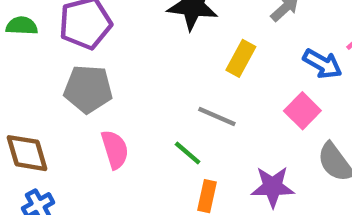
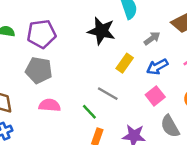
blue arrow: (322, 64) -> (157, 67), moved, turned 115
pink semicircle: (115, 149) -> (50, 105), turned -75

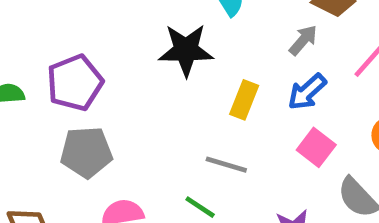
gray arrow: (152, 38) -> (303, 40), moved

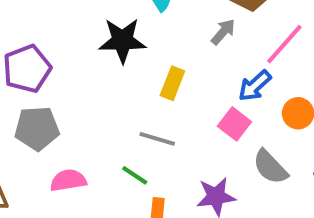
blue arrow: (307, 92) -> (255, 86), moved

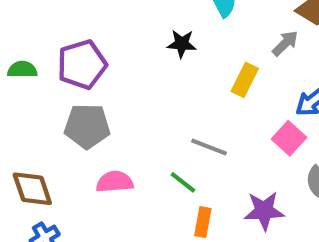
black star: (122, 41) -> (182, 44), size x0.6
yellow rectangle: (172, 83) -> (245, 80), moved

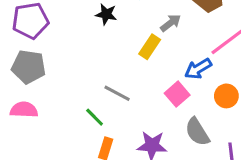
gray arrow: (285, 43) -> (171, 23), moved
pink semicircle: (115, 182) -> (24, 110), moved

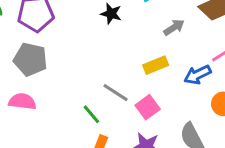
yellow rectangle: (150, 47) -> (156, 65), moved, turned 30
pink square: (177, 94) -> (148, 107), moved

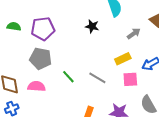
pink square: (148, 107) -> (130, 79), moved, turned 35
green line: (91, 114) -> (68, 77), moved

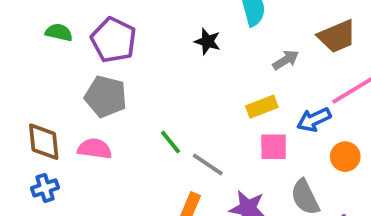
purple pentagon: (43, 29) -> (114, 40), turned 30
green line: (68, 77) -> (171, 142), moved
gray line: (97, 78) -> (208, 164), moved

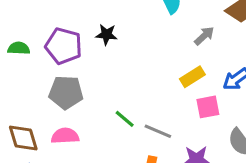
black star: (208, 41) -> (106, 34), moved

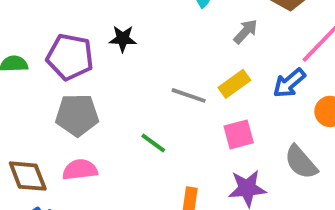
pink square: (208, 107) -> (239, 134), moved
gray line: (158, 131) -> (189, 95), moved

